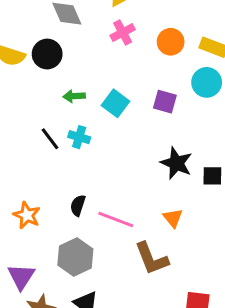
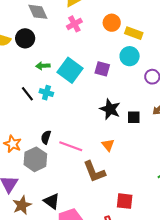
orange circle: (171, 42) -> (112, 23), moved
cyan square: (116, 103) -> (70, 70), size x1.4
gray hexagon: (75, 257) -> (35, 159), moved

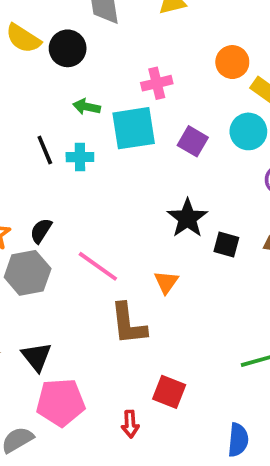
pink cross: (74, 24) -> (157, 83), moved
cyan square: (70, 70) -> (134, 128), turned 30
cyan cross: (46, 93) -> (80, 157), turned -32
black semicircle: (46, 137) -> (41, 231), moved

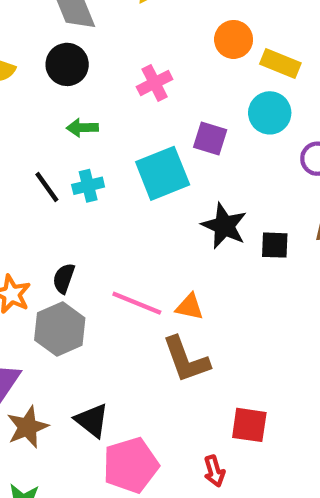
black circle: (68, 48) -> (67, 64), moved
cyan square: (134, 128) -> (163, 173), moved
orange triangle: (166, 282) -> (190, 307), moved, turned -40

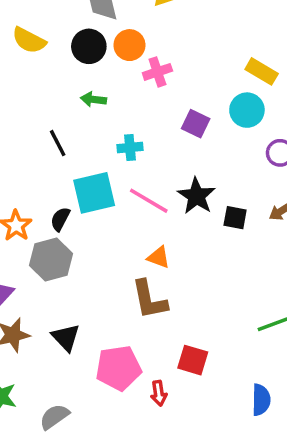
orange circle: (234, 39) -> (129, 45), moved
cyan square: (163, 173) -> (94, 193), moved
cyan cross: (88, 186) -> (130, 147), moved
pink line: (137, 303) -> (149, 201), moved
pink pentagon: (131, 465) -> (118, 368), moved

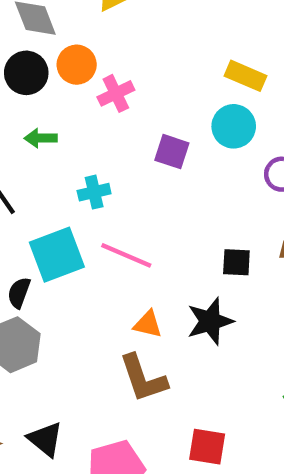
black star: (196, 196) -> (210, 321), moved, turned 30

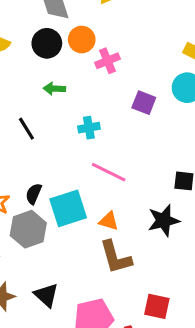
cyan square: (57, 255) -> (68, 208), moved
orange triangle: (148, 324) -> (109, 221), moved

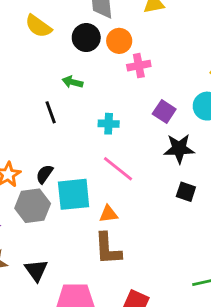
green arrow: (54, 89) -> (72, 82), moved
black star: (164, 220) -> (179, 149), moved
orange triangle: (109, 221) -> (108, 214), turned -36

